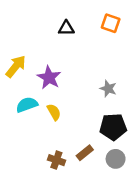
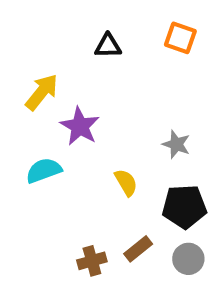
yellow arrow: (16, 66) -> (42, 92), moved
yellow semicircle: (54, 112) -> (126, 182), moved
brown cross: (56, 160) -> (92, 261), turned -35

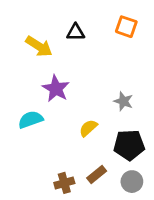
yellow arrow: (42, 92) -> (39, 46), moved, turned 84
yellow semicircle: (126, 182) -> (88, 128), turned -102

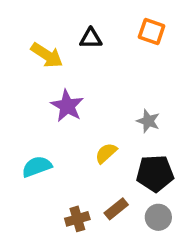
cyan semicircle: (31, 120) -> (37, 167), moved

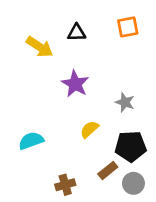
orange square: (152, 32) -> (128, 27), turned -30
purple star: (67, 106) -> (75, 84), moved
brown rectangle: (116, 209) -> (108, 171), moved

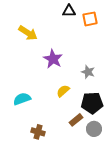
black triangle: (77, 33) -> (69, 11), moved
brown cross: (65, 185) -> (38, 132), moved, turned 32

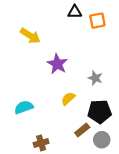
brown cross: (38, 132) -> (41, 143), turned -32

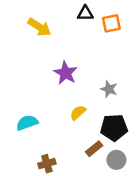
yellow arrow: (30, 36) -> (39, 27), moved

